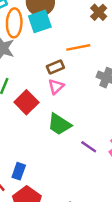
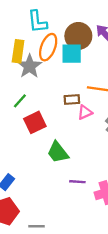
pink triangle: (56, 87) -> (85, 112), moved
purple line: (89, 147) -> (77, 182), turned -49

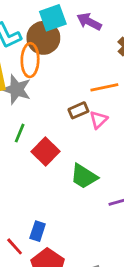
brown circle: (78, 36) -> (43, 38), moved
cyan square: (72, 54) -> (53, 18), moved

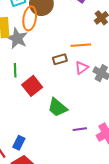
pink triangle: (99, 120) -> (82, 68), moved
green line: (20, 133) -> (15, 70), turned -32

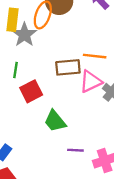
brown rectangle: (60, 59) -> (68, 67), size x1.5
pink triangle: (82, 68) -> (91, 81), size x1.5

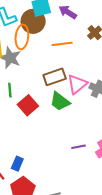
orange line: (95, 56) -> (62, 44), moved
green trapezoid: (55, 121) -> (60, 101), moved

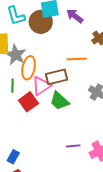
orange ellipse: (22, 37) -> (29, 68), moved
orange line: (62, 44) -> (77, 59), moved
pink triangle: (77, 84) -> (42, 86), moved

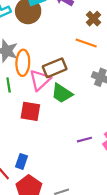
orange line: (77, 59) -> (86, 43), moved, turned 30
red square: (28, 102) -> (30, 111), moved, turned -36

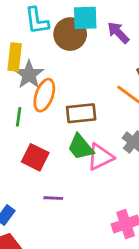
pink triangle: (40, 80) -> (100, 157), moved
purple line: (85, 140) -> (53, 198), moved

